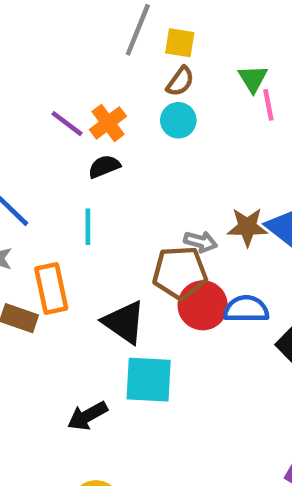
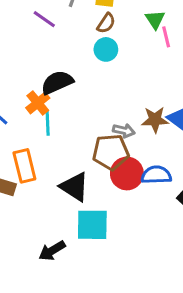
orange cross: (108, 123) -> (38, 103), moved
purple line: (67, 124) -> (44, 19), moved
black semicircle: (104, 166) -> (57, 82), size x1.5

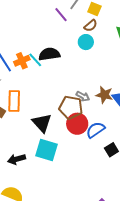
purple line: (44, 19) -> (61, 15), moved
orange cross: (38, 103) -> (22, 61), moved
cyan line: (48, 123) -> (35, 60), moved, turned -56
blue semicircle: (156, 175) -> (95, 130), turned -48

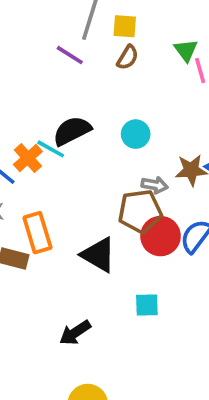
cyan circle: (86, 42) -> (136, 134), moved
cyan square: (46, 150) -> (147, 305), moved, size x0.6

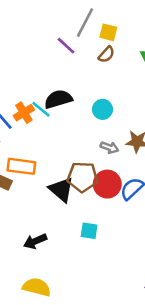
brown pentagon: (140, 211) -> (83, 177), moved
orange rectangle: (37, 233) -> (21, 166), turned -76

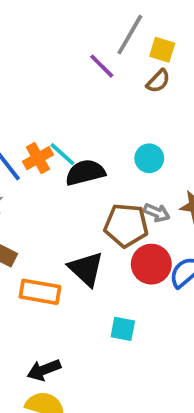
black semicircle: (58, 99) -> (85, 172), moved
orange rectangle: (21, 166) -> (40, 292), moved
brown pentagon: (83, 177) -> (126, 225), moved
black arrow: (35, 241) -> (44, 370), moved

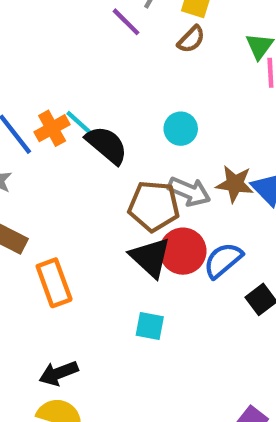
black semicircle: (85, 172) -> (107, 145), turned 54
gray arrow: (157, 213) -> (189, 191), size x1.4
black triangle: (86, 269) -> (150, 257), moved
orange rectangle: (40, 292) -> (54, 283), turned 60

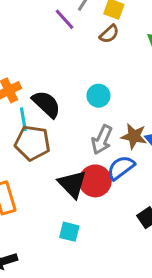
cyan line: (80, 124) -> (23, 119), moved, turned 35
gray arrow: (189, 191) -> (102, 140), turned 88
brown pentagon: (154, 206) -> (32, 143), moved
blue semicircle: (223, 260) -> (121, 168), moved

